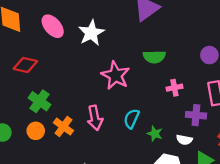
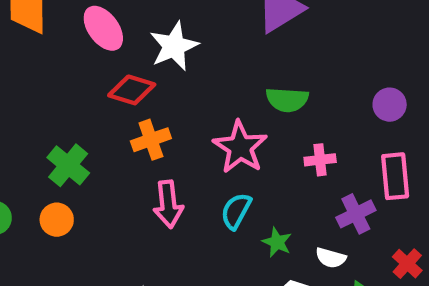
red diamond: (25, 65) -> (132, 90), moved
pink star: (115, 75) -> (240, 147), moved
purple cross: (196, 115) -> (356, 214), turned -36
orange cross: (63, 127) -> (151, 140), moved, turned 30

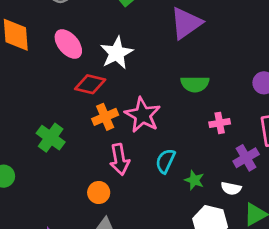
pink star: (240, 147) -> (143, 115), moved
orange circle: (57, 220) -> (99, 193), moved

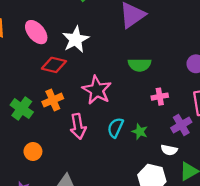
orange cross: (105, 117) -> (53, 100), moved
green star: (194, 180) -> (140, 132), moved
orange circle: (99, 193) -> (33, 151), moved

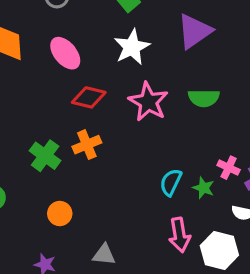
white star: (76, 39) -> (132, 47), moved
pink star: (97, 90) -> (148, 102), moved
pink cross: (160, 97) -> (229, 168), moved, turned 35
pink arrow: (78, 126) -> (180, 235), moved

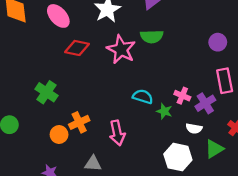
green semicircle: (204, 98) -> (152, 37), moved
orange cross: (87, 145) -> (79, 122), moved
cyan semicircle: (171, 182) -> (143, 97), moved, turned 84
pink arrow: (180, 235) -> (117, 133), moved

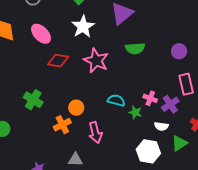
green semicircle: (152, 37) -> (135, 48), moved
orange circle: (59, 134) -> (76, 108), moved

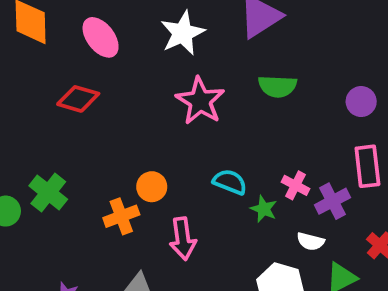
red diamond: (58, 61) -> (78, 99), moved
green cross: (33, 100) -> (48, 193), moved

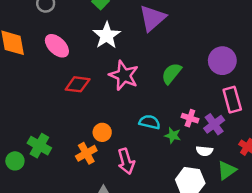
green semicircle: (277, 86) -> (171, 73), moved, turned 135
red diamond: (78, 99) -> (78, 84), moved
purple circle: (361, 102) -> (222, 61), size x1.5

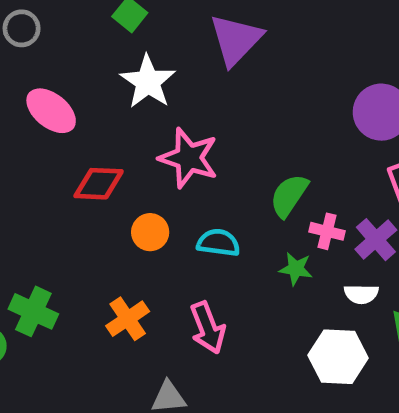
green semicircle: (171, 73) -> (289, 195), moved
cyan semicircle: (150, 122) -> (218, 243), moved
orange circle: (102, 132) -> (150, 232), moved

